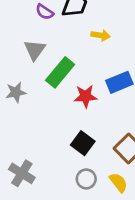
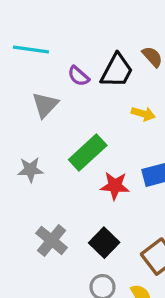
gray triangle: (35, 50) -> (45, 105), moved
gray cross: (22, 173) -> (52, 240), moved

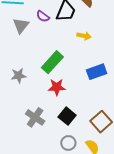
gray triangle: (45, 105) -> (21, 26), moved
red star: (115, 186) -> (57, 87), moved

